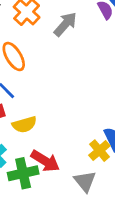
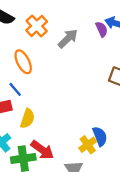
yellow semicircle: (24, 125) -> (28, 119), turned -60

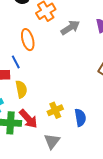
yellow semicircle: (28, 119) -> (21, 89), turned -42
yellow cross: (88, 145) -> (55, 110), moved

